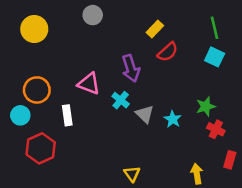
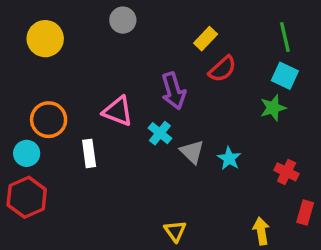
green star: (206, 106) -> (273, 108), moved
red hexagon: (41, 148) -> (27, 197), moved

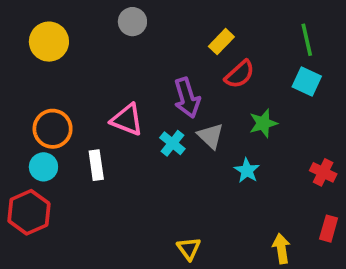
green star: (273, 108) -> (263, 123), moved
gray triangle: (192, 152) -> (211, 136), moved
cyan circle: (27, 153) -> (43, 167), moved
red cross: (287, 172) -> (323, 172), moved

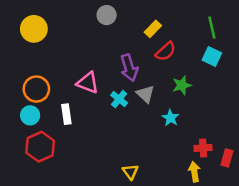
gray circle: (132, 22) -> (107, 15), moved
red cross: (323, 172) -> (203, 148), moved, turned -30
red hexagon: (29, 212) -> (40, 147), moved

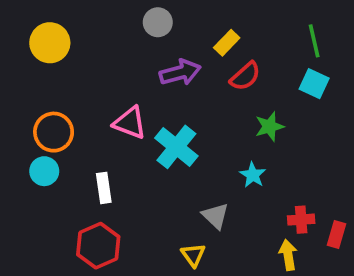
purple arrow: (129, 68) -> (180, 73), moved, turned -88
gray triangle: (145, 94) -> (215, 216), moved
cyan cross: (119, 99) -> (176, 147), size x1.6
white rectangle: (66, 114) -> (104, 188), moved
red hexagon: (40, 147) -> (98, 246), moved

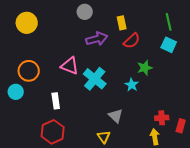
yellow rectangle: (227, 43) -> (122, 23), turned -56
cyan circle: (44, 171) -> (16, 92), moved
cyan star: (253, 175) -> (132, 85), moved

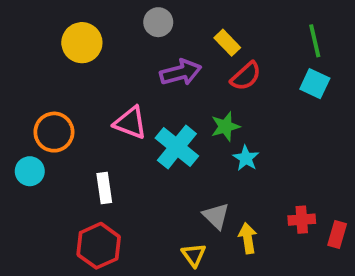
yellow circle: (27, 23) -> (82, 43), moved
yellow rectangle: (122, 23) -> (227, 43), turned -32
green star: (145, 68) -> (225, 126), moved
yellow arrow: (155, 137) -> (248, 238), moved

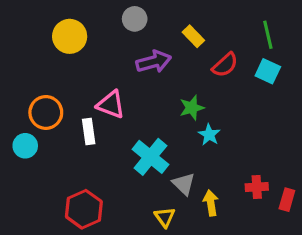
red semicircle: (246, 76) -> (225, 65), moved
cyan cross: (177, 147) -> (150, 157), moved
white rectangle: (104, 188) -> (89, 131), moved

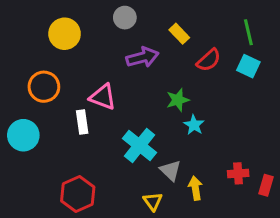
orange circle: (46, 112) -> (44, 87), moved
cyan circle: (25, 146) -> (23, 135), size x1.4

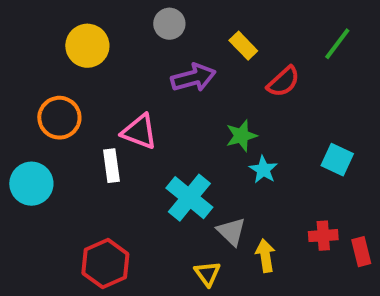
green line: (248, 32) -> (337, 44), turned 50
cyan square: (248, 66) -> (337, 160), moved
red rectangle: (266, 185) -> (361, 252), turned -30

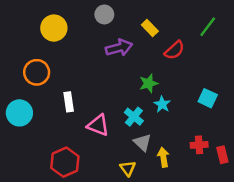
pink triangle: (139, 132) -> (98, 125), moved
cyan cross: (189, 198) -> (134, 117), moved, size x0.7

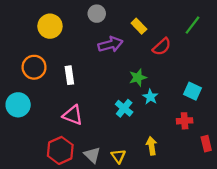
white rectangle: (69, 102) -> (69, 75), moved
pink triangle: (98, 125) -> (73, 115), moved
gray triangle: (142, 142) -> (92, 155), moved
red cross: (199, 145) -> (185, 121), moved

